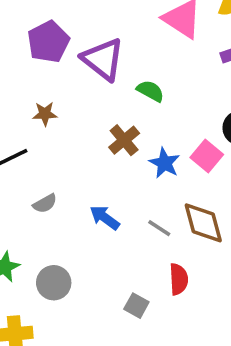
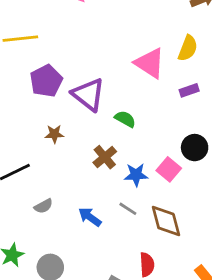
brown star: (45, 114) -> (54, 134), moved
blue star: (165, 163) -> (136, 175), turned -30
gray line: (159, 228) -> (128, 209), moved

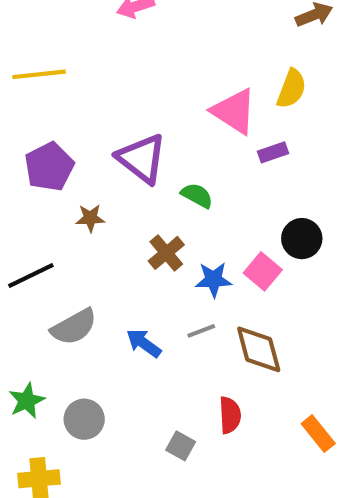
purple pentagon: (46, 81) -> (49, 167), moved
purple rectangle: (189, 90) -> (273, 152), moved
gray semicircle: (43, 206) -> (74, 327), size x1.6
gray line: (128, 209) -> (201, 331), turned -54

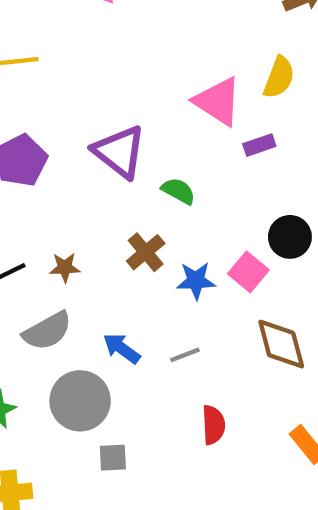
brown star: (90, 218) -> (65, 268), moved
gray line: (201, 331) -> (185, 355), moved
brown diamond: (259, 349) -> (281, 344), moved
gray circle: (84, 419) -> (80, 401), moved, size x1.4
gray square: (181, 446) -> (113, 458), moved, turned -32

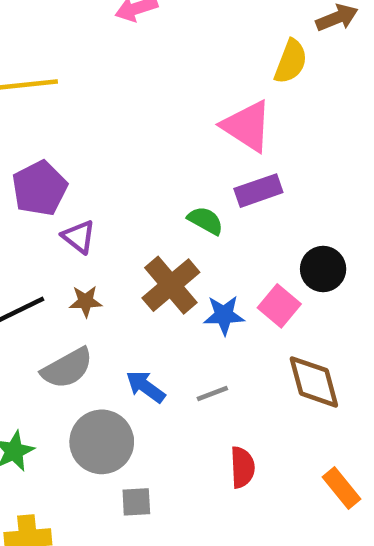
yellow semicircle: (279, 77) -> (291, 61), moved
purple rectangle: (259, 145) -> (258, 191), moved, size x1.4
purple triangle: (119, 152) -> (79, 237), moved, size x0.6
brown cross: (146, 252) -> (171, 285), size x1.4

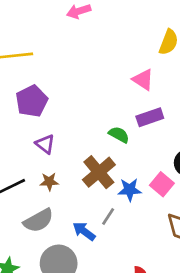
pink triangle: (247, 126) -> (143, 80), size x0.7
purple pentagon: (39, 188) -> (32, 101), moved
gray line: (212, 393) -> (108, 216), moved, turned -36

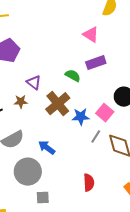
purple triangle: (45, 144) -> (34, 83), moved
brown star: (49, 182) -> (21, 102), moved
gray line: (108, 216) -> (96, 137), moved

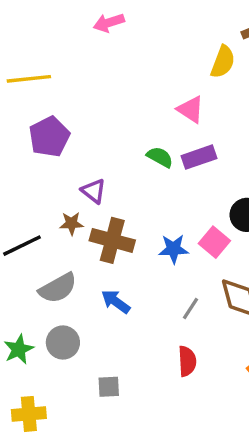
green semicircle: (73, 76) -> (160, 157), moved
brown cross: (58, 104) -> (112, 240), moved, turned -35
gray line: (96, 137) -> (191, 308), moved
gray circle: (28, 172) -> (63, 343), moved, size x0.7

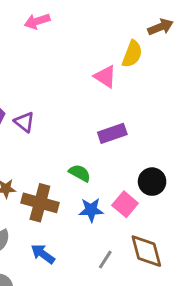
pink triangle: (191, 109) -> (105, 77), moved
green semicircle: (160, 157) -> (80, 173), moved
purple triangle: (94, 191) -> (24, 122), moved

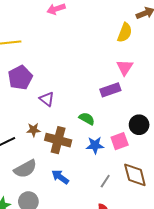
pink triangle: (105, 77) -> (125, 67), moved, turned 30
purple triangle: (24, 122) -> (47, 99), moved
pink square: (125, 204) -> (120, 141), turned 30

